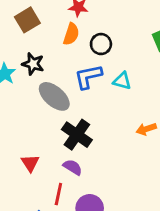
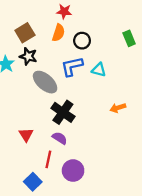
brown square: (27, 20) -> (25, 33), moved

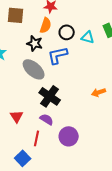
brown square: (25, 33) -> (16, 15), moved, turned 36
black star: (28, 56) -> (35, 43), moved
cyan triangle: (99, 70) -> (88, 37), moved
purple circle: (73, 171) -> (69, 136), moved

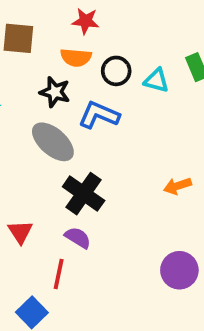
orange semicircle: (46, 25) -> (76, 57), turned 77
blue L-shape: (58, 55) -> (99, 115), turned 35
purple circle: (69, 136) -> (179, 270), moved

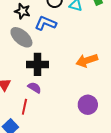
orange arrow: (177, 186) -> (87, 60), size x1.5
black cross: (84, 194) -> (38, 64), turned -35

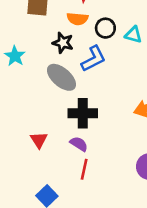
blue L-shape: (46, 23) -> (93, 59), turned 130
red line: (24, 107) -> (84, 169), moved

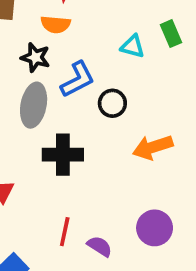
black circle: (105, 28) -> (112, 103), moved
gray ellipse: (61, 77) -> (34, 105), turned 60
purple semicircle: (79, 144) -> (100, 246), moved

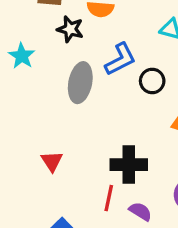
black star: (35, 57) -> (70, 29), moved
black cross: (63, 155) -> (129, 165), moved

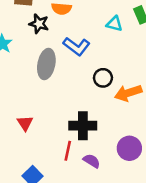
blue L-shape: (120, 59) -> (77, 46), turned 64
black circle: (152, 81) -> (103, 78), moved

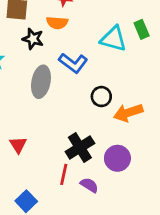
cyan triangle: (114, 24) -> (113, 39), size x1.5
black cross: (83, 126) -> (80, 148), turned -32
purple circle: (129, 148) -> (117, 158), moved

